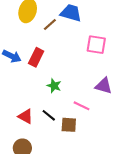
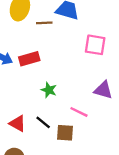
brown line: (50, 25) -> (44, 23), turned 40
red rectangle: (36, 57) -> (29, 59), turned 48

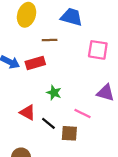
brown line: (44, 23) -> (50, 40), moved
red triangle: (18, 124) -> (28, 112), moved

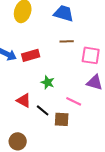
brown line: (50, 40) -> (67, 41), moved
pink square: (98, 50) -> (91, 55), moved

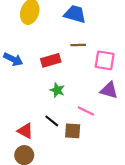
red rectangle: (31, 55) -> (51, 60), moved
red triangle: (24, 100) -> (25, 131), moved

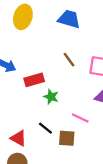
brown line: (78, 45) -> (69, 60), moved, turned 56
red rectangle: (51, 60) -> (34, 80), moved

